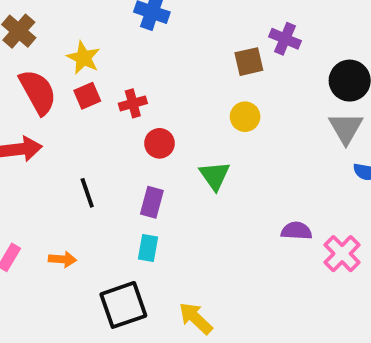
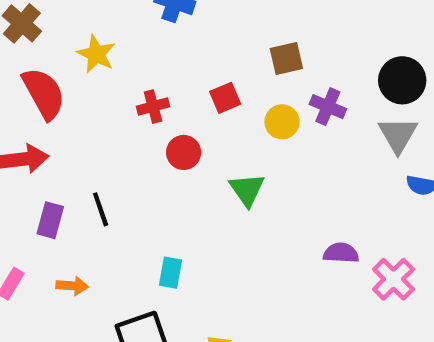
purple cross: (285, 39) -> (328, 107), moved
red square: (87, 96) -> (225, 98), moved
purple rectangle: (152, 202) -> (50, 220), moved

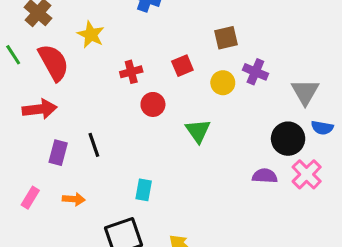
black circle: (402, 80) -> (288, 139), moved
pink cross: (393, 279) -> (307, 174), moved

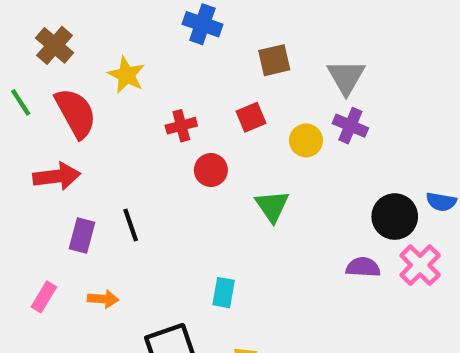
brown square: (226, 38) -> (274, 60), moved
gray triangle: (305, 92) -> (346, 77), moved
cyan rectangle: (144, 190) -> (224, 293), moved

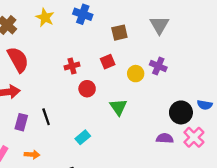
yellow star: (126, 75) -> (45, 17), moved
gray triangle: (346, 77) -> (159, 25), moved
cyan rectangle: (224, 293) -> (83, 137), moved, turned 40

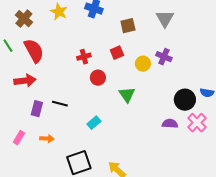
black line: (46, 117) -> (60, 104), turned -56

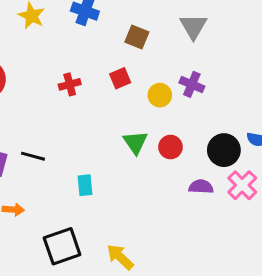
brown square: (128, 26) -> (137, 37), turned 35
red circle: (98, 78) -> (170, 147), moved
cyan rectangle: (94, 123) -> (85, 185), turned -56

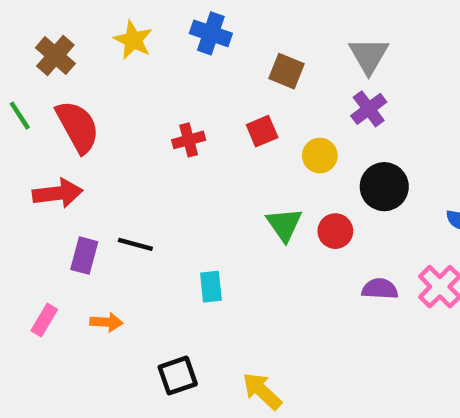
purple cross: (192, 84) -> (369, 109), moved, turned 30
black circle: (224, 150) -> (384, 187), moved
black square: (62, 246) -> (178, 376), size x0.7

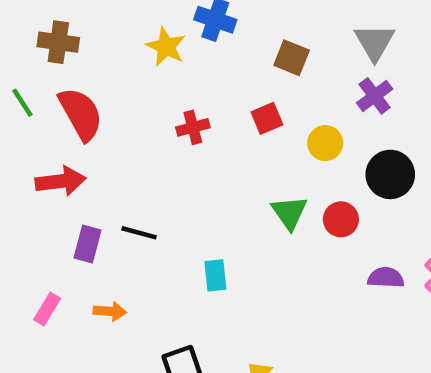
yellow star: (133, 40) -> (166, 47), moved
brown cross: (55, 56) -> (58, 42), turned -33

